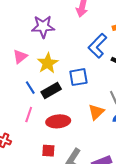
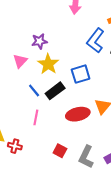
purple star: (43, 27) -> (39, 41), moved, size x0.7
red ellipse: (58, 121) -> (78, 114), moved
red square: (48, 151) -> (60, 151), turned 32

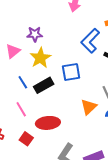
red ellipse: (78, 114) -> (48, 123), moved
pink line: (36, 117) -> (21, 109), turned -49
red square: (60, 151) -> (26, 139), moved

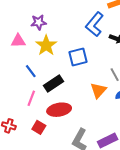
pink triangle: (13, 51) -> (18, 41), turned 42
black rectangle: (44, 85) -> (54, 84), moved
pink line: (21, 109) -> (31, 98), turned 56

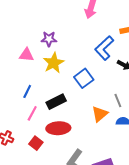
blue square: (78, 57) -> (84, 78), turned -30
blue line: (31, 71) -> (27, 91), moved, turned 56

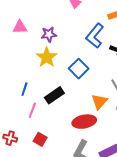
purple star: (49, 39) -> (49, 34), moved
pink triangle: (26, 55) -> (20, 27), moved
red ellipse: (58, 128) -> (84, 122), moved

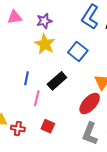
red ellipse: (84, 122) -> (90, 103), turned -30

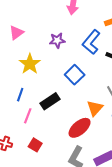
pink triangle: (15, 17) -> (16, 33), turned -35
purple star: (44, 21) -> (57, 40), moved
yellow star: (45, 44) -> (30, 64), moved

